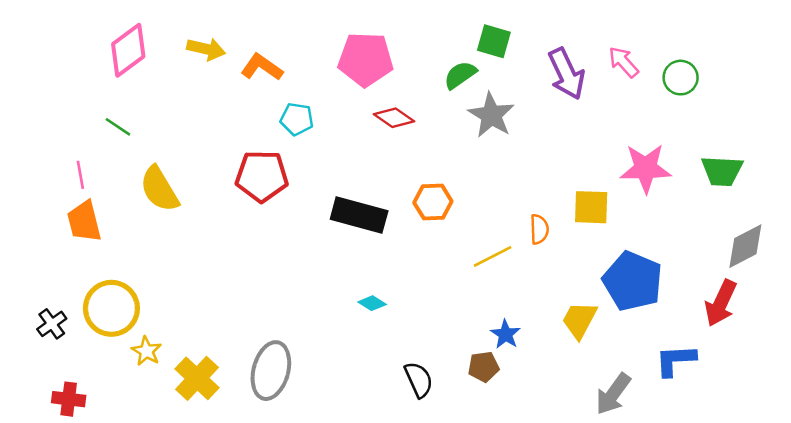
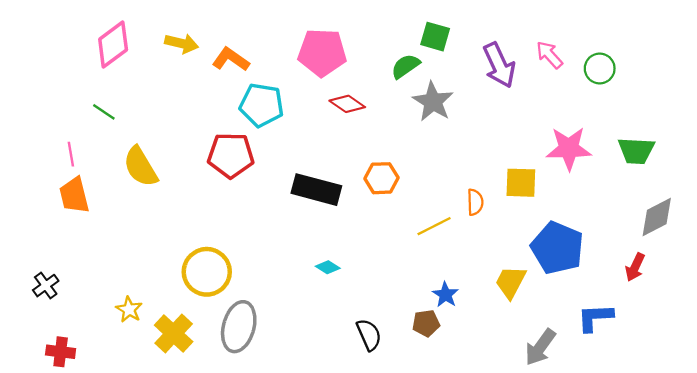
cyan pentagon: (297, 119) -> (262, 105), size x1.5
red arrow: (721, 303) -> (635, 267), size x0.7
yellow circle: (111, 308) -> (207, 272), moved

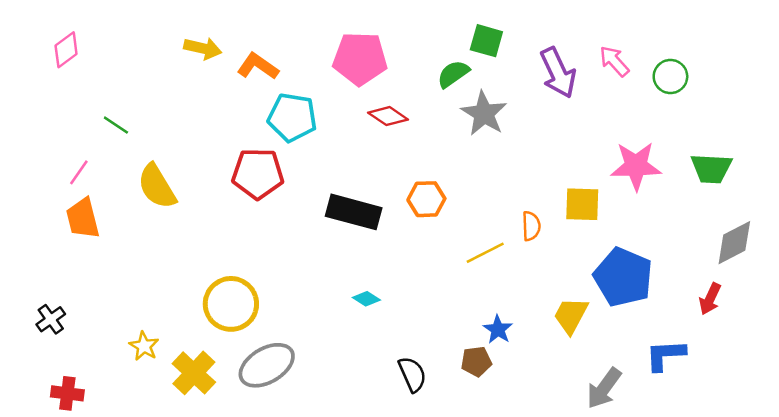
pink diamond: (113, 45) -> (66, 50), moved, size x0.7
pink line: (71, 154) -> (79, 172), turned 45
gray ellipse: (239, 327) -> (267, 365), turned 45

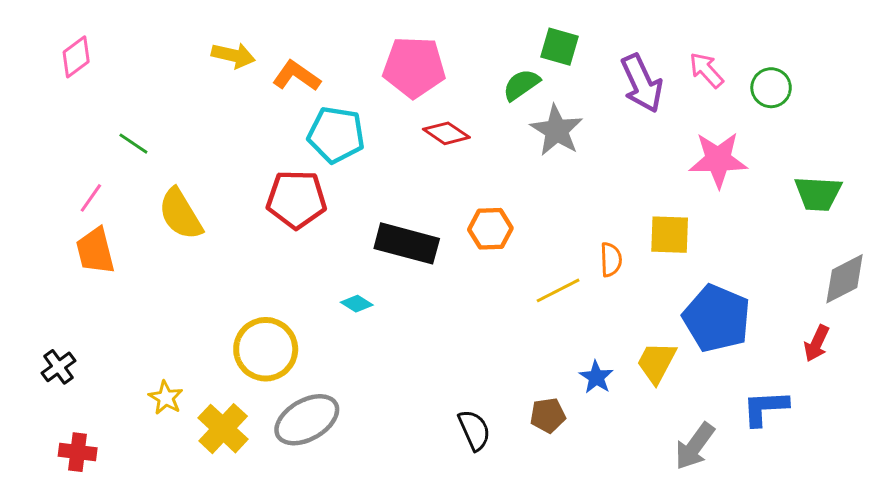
pink star: (636, 166) -> (718, 160), moved
cyan diamond: (366, 299) -> (357, 304), moved
blue star: (498, 329) -> (596, 377), moved

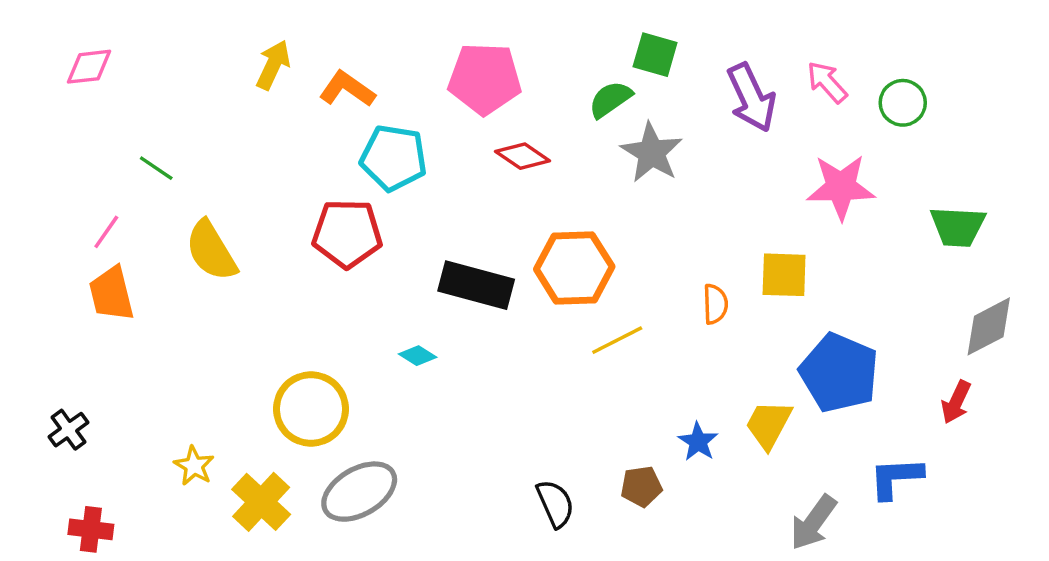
yellow arrow: (233, 55) -> (273, 65), turned -78
pink diamond: (76, 57) -> (89, 67), turned 30
orange hexagon: (490, 229) -> (574, 268), size x1.5
yellow line: (558, 290) -> (617, 340), moved

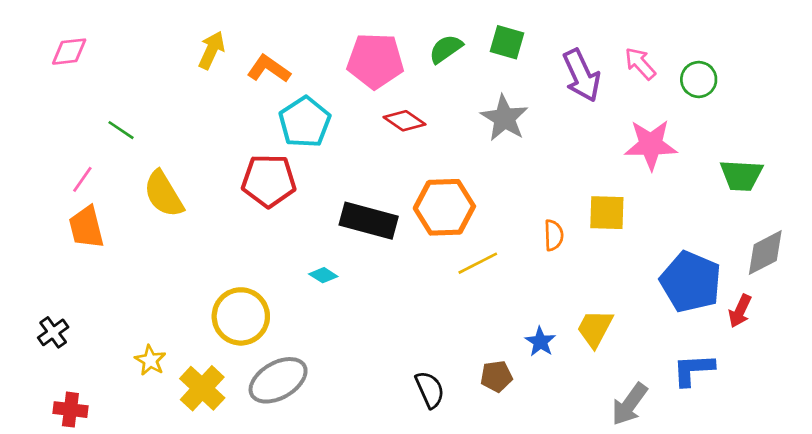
green semicircle: (610, 99) -> (446, 49), moved
cyan pentagon: (394, 158) -> (305, 122), turned 30
blue pentagon: (839, 373) -> (691, 282), moved

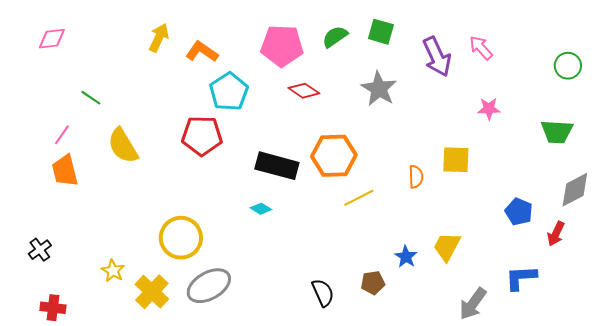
green circle: (699, 79) -> (568, 66), moved
pink star: (651, 145) -> (489, 109), size x0.6
cyan diamond: (323, 275) -> (261, 209), moved
blue pentagon: (691, 282) -> (519, 212), size x0.6

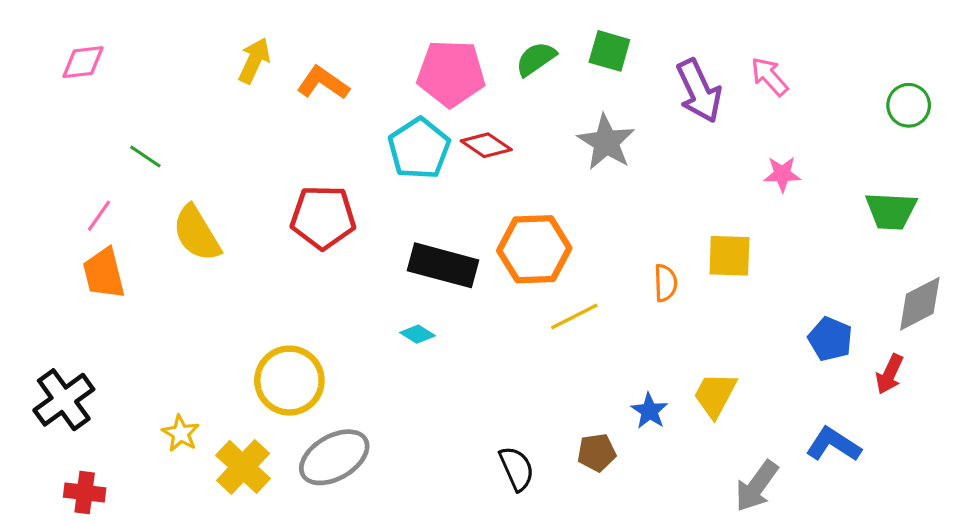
cyan pentagon: (229, 92) -> (419, 148), moved
black cross: (40, 250) -> (64, 400), size x1.6
blue L-shape: (521, 278) -> (833, 445), turned 36

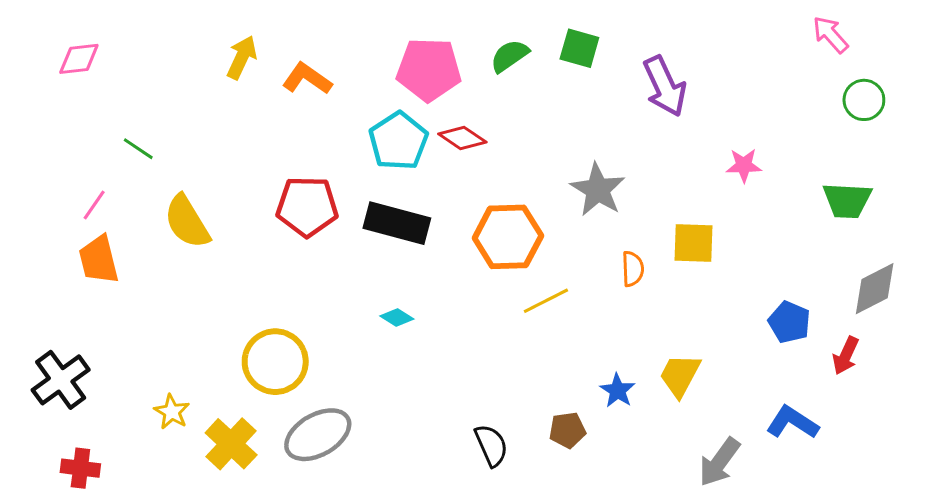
pink arrow: (769, 76) -> (830, 35), moved
gray star: (606, 142) -> (598, 190), moved
black rectangle: (443, 265) -> (397, 223), moved

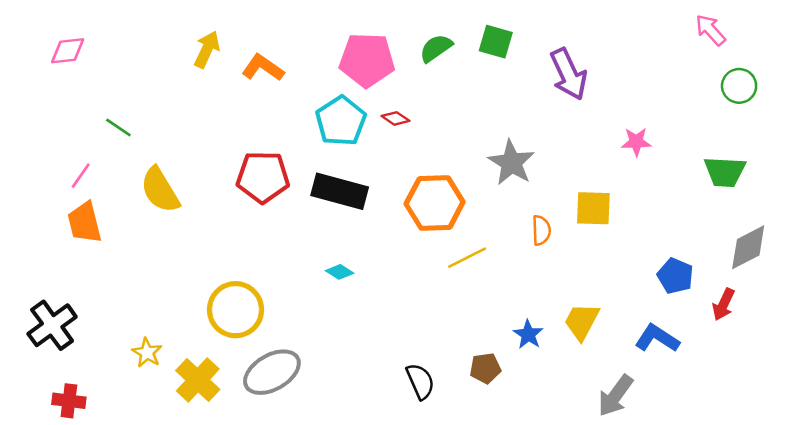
red diamond: (462, 138) -> (396, 118), size x0.7
blue L-shape: (792, 422) -> (657, 338), moved

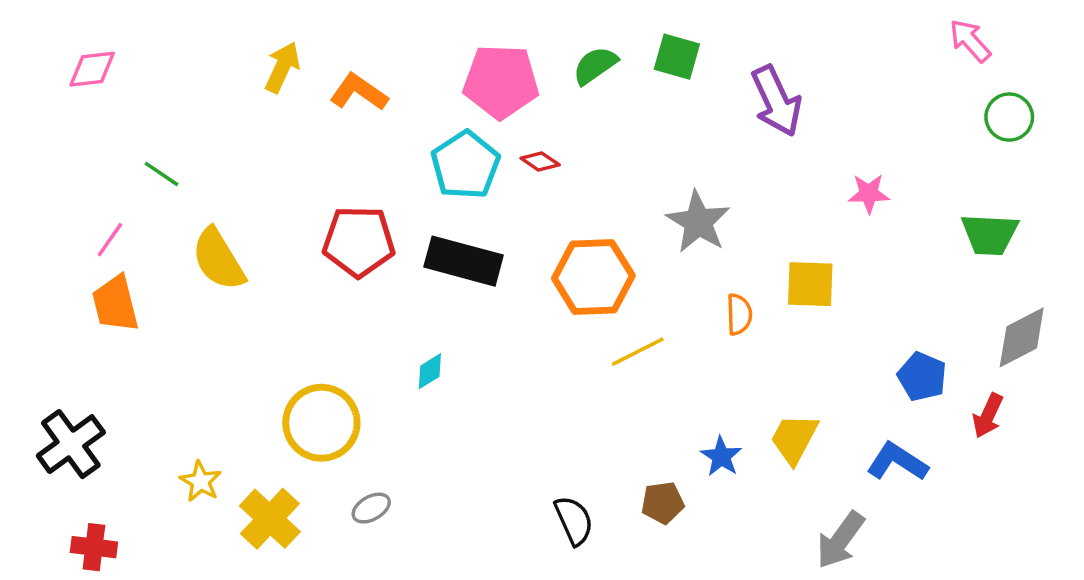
cyan diamond: (340, 272) -> (430, 371), moved, turned -64
gray ellipse: (272, 372) -> (371, 508), size x0.5

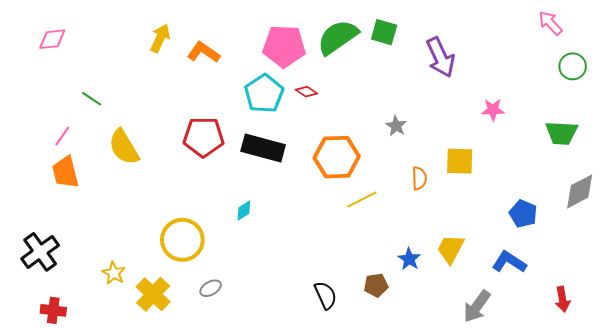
green semicircle: (595, 66) -> (338, 37), size x1.6
gray star: (698, 222) -> (396, 126), size x0.6
red arrow: (988, 416) -> (563, 299), moved, turned -35

